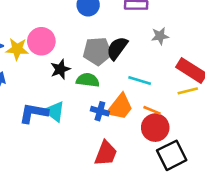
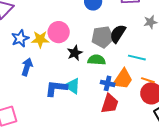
red trapezoid: (106, 153) -> (110, 104), moved

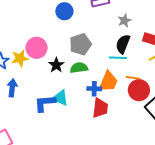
black semicircle: (118, 34) -> (123, 44), moved

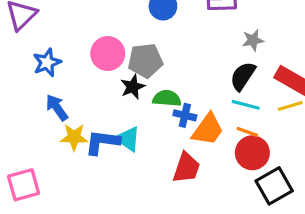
gray pentagon: (80, 44) -> (145, 61), moved
yellow star: (20, 58) -> (74, 137), moved
cyan line: (118, 58) -> (246, 105), moved
blue arrow: (12, 88) -> (57, 108), turned -54
blue cross: (94, 89) -> (185, 115), moved

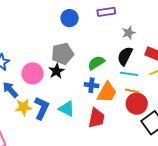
pink circle: (108, 54) -> (33, 73), moved
green semicircle: (167, 98) -> (96, 63), moved, turned -30
cyan triangle: (128, 139) -> (67, 109), moved
blue L-shape: (102, 142) -> (42, 108), turned 115

